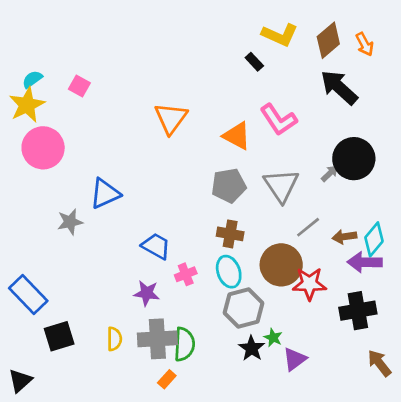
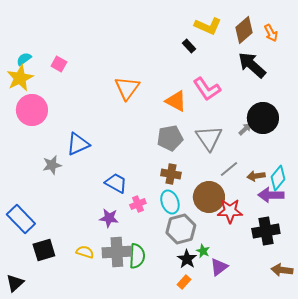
yellow semicircle: (114, 339) -> (85, 252), turned -72
brown arrow: (379, 363) -> (282, 270), turned -45
orange rectangle: (167, 379) -> (184, 282), moved

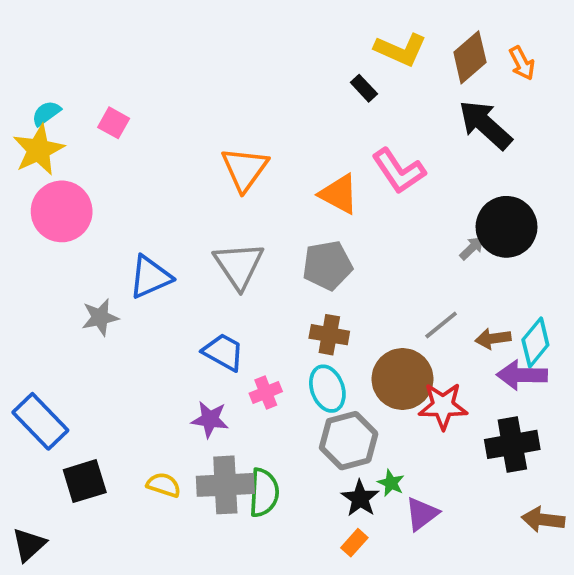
gray triangle: (209, 138) -> (239, 265), moved

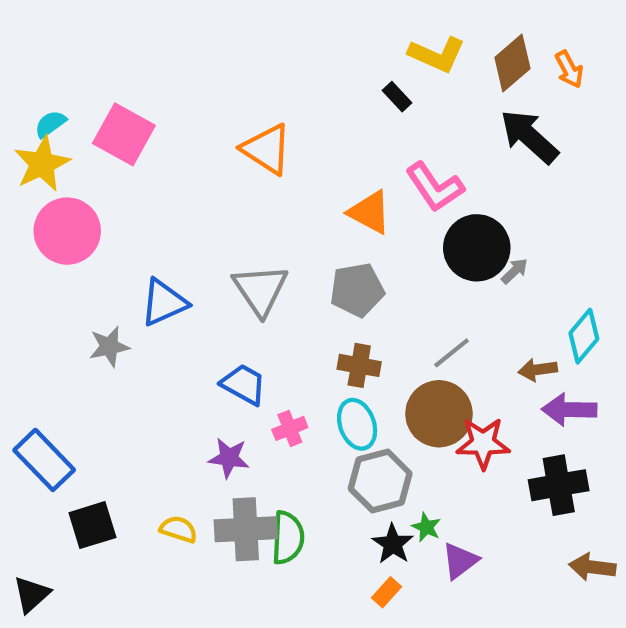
pink square: (114, 123) -> (124, 134), size x1.8
orange triangle: (245, 169) -> (267, 149), moved, turned -33
black circle: (507, 227) -> (477, 248), moved
gray line: (441, 325) -> (452, 353), moved
cyan diamond: (535, 342) -> (584, 336), moved

